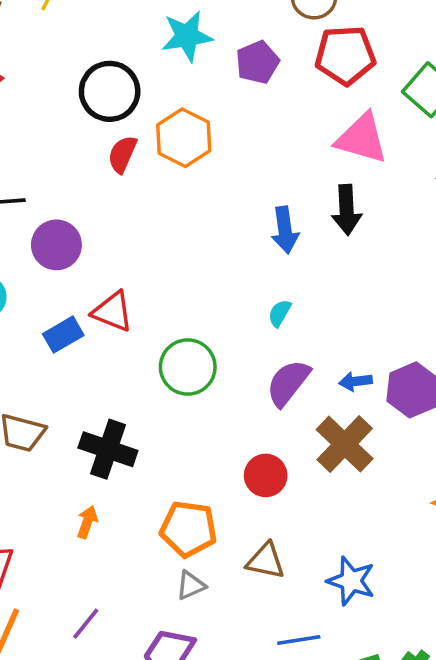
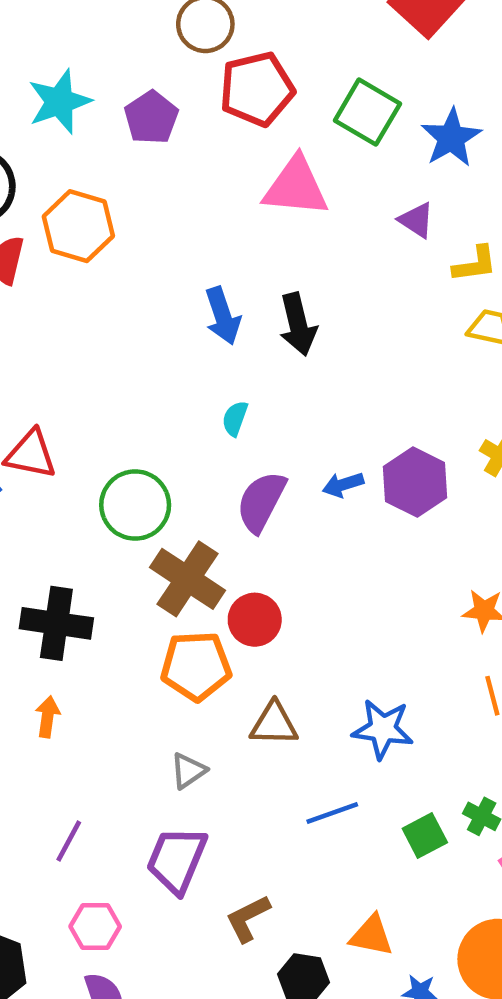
black arrow: (347, 210) -> (298, 324), moved
brown cross: (345, 444) -> (188, 579), moved
orange pentagon: (188, 529) -> (196, 666), moved

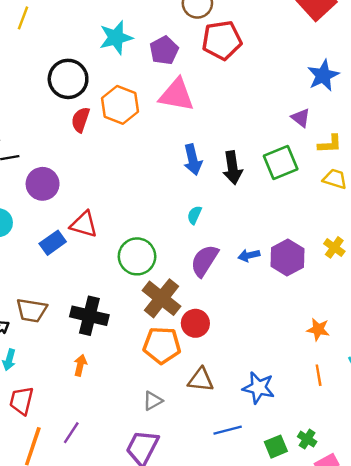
green square: (367, 112) -> (281, 162), moved, turned 32
pink triangle: (296, 187) -> (177, 95), moved
purple line: (69, 841) -> (71, 433), moved

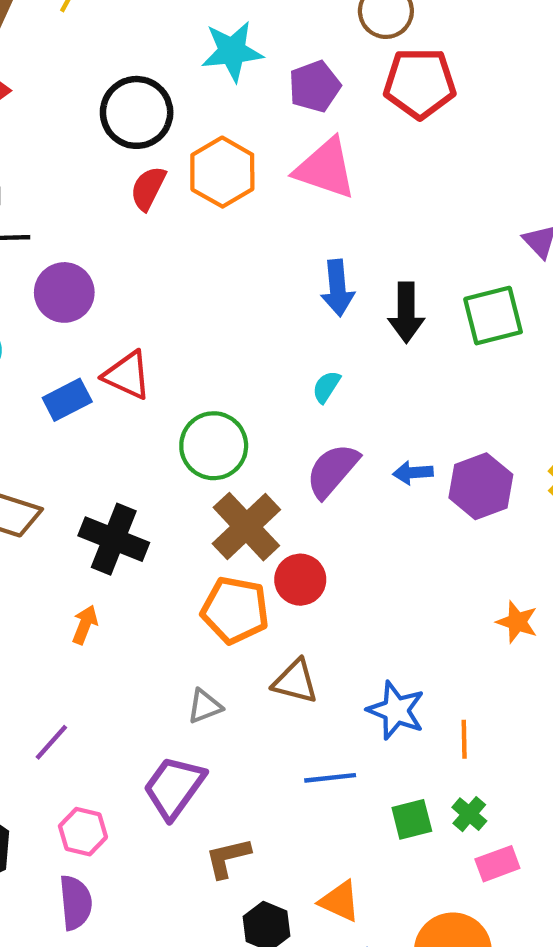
orange line: (319, 375) -> (464, 739), moved

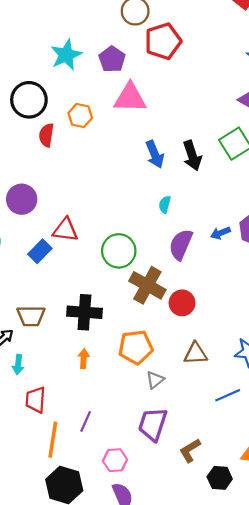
orange hexagon: (222, 172) -> (80, 116), size x0.7
orange pentagon: (235, 610) -> (136, 347), moved

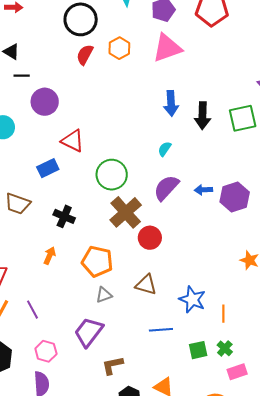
pink triangle: (130, 98) -> (167, 48), turned -40
blue rectangle: (40, 251) -> (48, 168), moved
black cross: (84, 312) -> (64, 216), size x0.7
purple line: (86, 421) -> (33, 310), turned -72

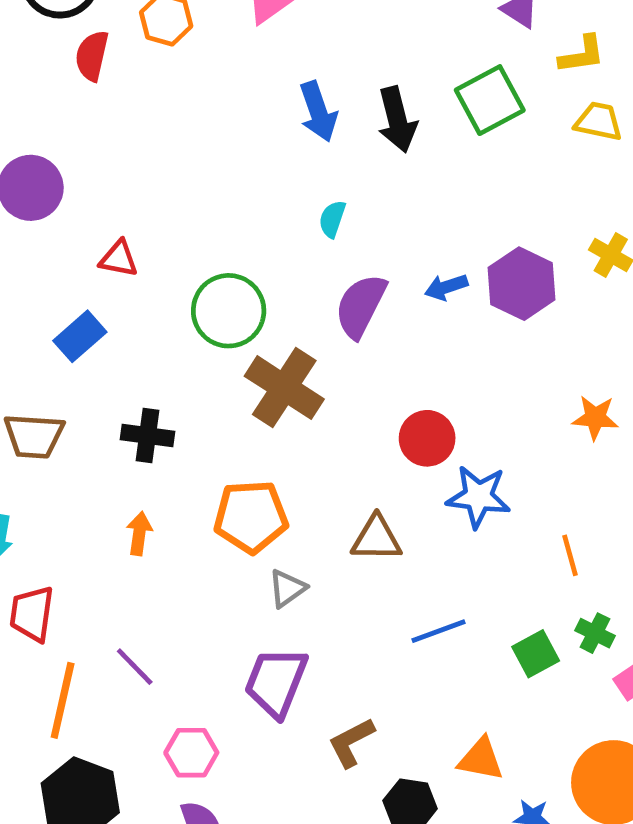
red triangle: (73, 141) -> (119, 259), size x0.7
red circle: (150, 238) -> (427, 438), moved
blue star: (192, 299) -> (478, 497), moved

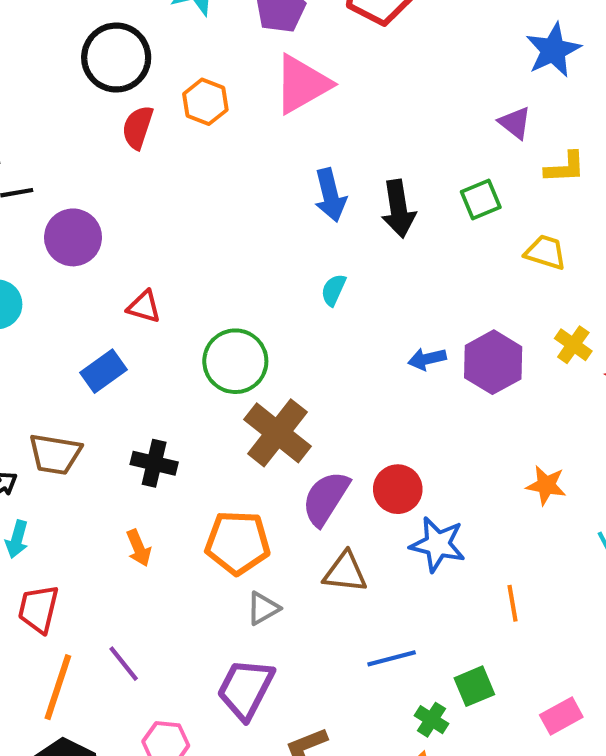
green square: (490, 100) -> (481, 199), size x0.7
yellow trapezoid: (599, 121) -> (545, 252), moved
purple semicircle: (361, 306) -> (326, 498), moved
orange arrow: (139, 533) -> (139, 548), turned 144
green cross: (595, 633) -> (431, 720), moved

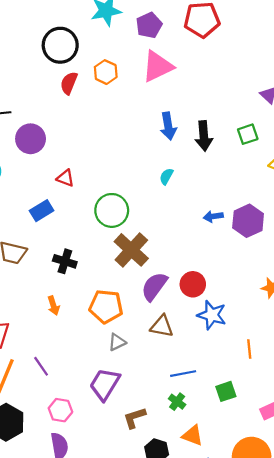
green cross: (431, 720) -> (177, 402), moved

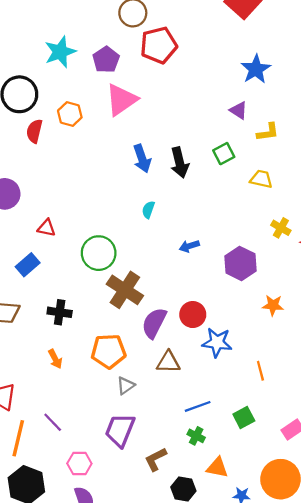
blue arrow: (213, 216) -> (189, 246), moved
purple hexagon: (248, 221) -> (241, 263), moved

